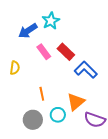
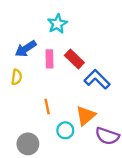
blue arrow: (28, 31) -> (26, 49), moved
pink rectangle: (44, 52) -> (49, 59), turned 35
gray circle: (33, 120) -> (28, 144), moved

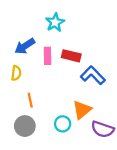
red rectangle: (74, 59) -> (71, 56), turned -30
orange line: (47, 107) -> (30, 100), moved
gray circle: (28, 144) -> (25, 126), moved

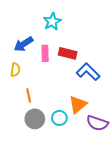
gray circle: (25, 126) -> (35, 119), moved

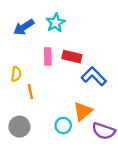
blue arrow: (24, 44) -> (24, 27), moved
orange line: (29, 95) -> (30, 92), moved
gray circle: (35, 119) -> (19, 127), moved

